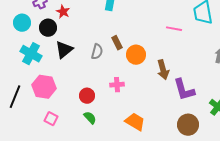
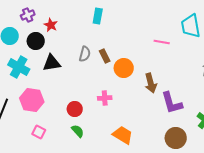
black triangle: (64, 50) -> (52, 63), turned 30
gray semicircle: (97, 52) -> (85, 54), moved

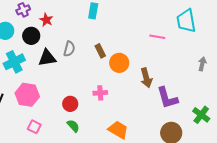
gray semicircle: (85, 54) -> (69, 49), moved
cyan cross: (19, 67) -> (14, 62), turned 35

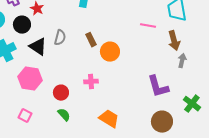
black triangle: (47, 58) -> (38, 47), turned 42
gray arrow: (202, 64) -> (182, 61), moved
brown arrow: (146, 78) -> (174, 41), moved
pink hexagon: (27, 95) -> (30, 79), moved

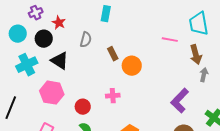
gray semicircle: (60, 38) -> (86, 40), moved
purple L-shape: (158, 87) -> (180, 101), turned 60

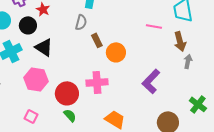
gray semicircle: (86, 40) -> (81, 22), moved
pink cross: (113, 96) -> (97, 82), size x1.5
purple L-shape: (180, 101) -> (151, 81), moved
red circle: (83, 107) -> (67, 93), size x1.5

